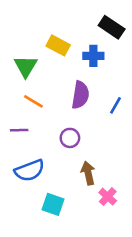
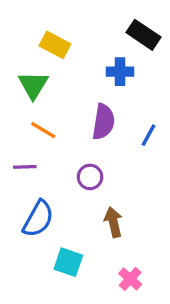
yellow rectangle: (58, 45) -> (55, 45), moved
blue semicircle: (30, 171) -> (38, 219), turned -40
pink cross: (108, 197) -> (130, 279), moved

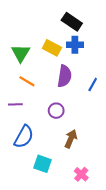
black rectangle: (144, 35) -> (72, 22), moved
yellow rectangle: (55, 45) -> (52, 48), moved
brown arrow: (113, 222) -> (71, 139), turned 36

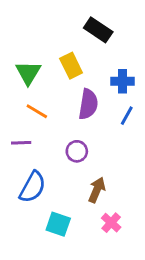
blue cross: (75, 45) -> (122, 81), moved
yellow rectangle: (52, 48) -> (71, 66), turned 36
pink cross: (81, 174) -> (111, 223), moved

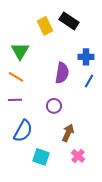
yellow rectangle: (71, 66) -> (45, 26), moved
orange line: (37, 111) -> (16, 77), moved

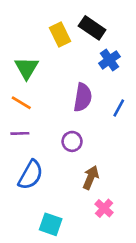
blue cross: (86, 57) -> (109, 60), moved, turned -35
cyan square: (41, 157) -> (51, 224), moved

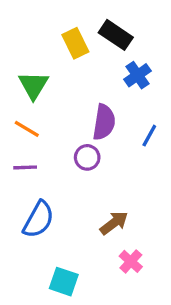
purple circle: (72, 141) -> (87, 157), moved
brown arrow: (91, 178) -> (114, 223), turned 30

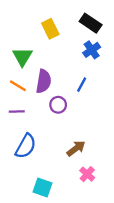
black rectangle: (116, 35) -> (91, 23), moved
purple semicircle: (104, 122) -> (44, 81), moved
blue line: (149, 136) -> (82, 85), moved

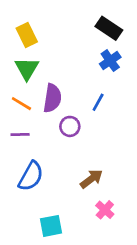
yellow rectangle: (50, 29) -> (27, 35), moved
cyan square: (42, 188) -> (51, 226), turned -30

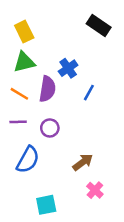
blue cross: (110, 61) -> (68, 68), moved
green triangle: (27, 69) -> (24, 62), turned 45
purple circle: (70, 126) -> (50, 128), moved

